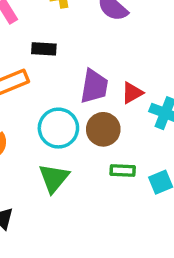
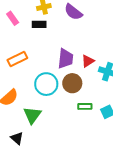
black rectangle: (44, 49) -> (39, 24), moved
green triangle: (54, 178) -> (32, 115), moved

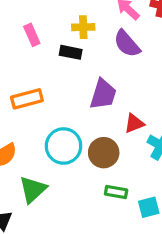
purple trapezoid: (66, 59) -> (103, 94), moved

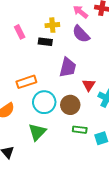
orange rectangle: (27, 99) -> (26, 82), moved
red triangle: (134, 123) -> (89, 85), turned -32
green triangle: (33, 189) -> (37, 132), moved

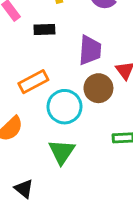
black rectangle: (45, 42) -> (44, 30), moved
brown circle: (70, 105) -> (98, 88), moved

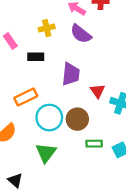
brown circle: (98, 88) -> (77, 119), moved

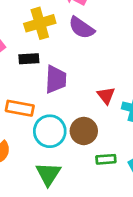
yellow cross: (47, 28) -> (40, 23), size x1.5
purple trapezoid: (71, 74) -> (56, 79), moved
orange rectangle: (26, 97) -> (20, 108), turned 40

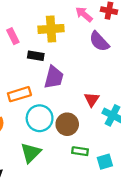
purple semicircle: (82, 28) -> (99, 41), moved
orange rectangle: (20, 108) -> (19, 94), turned -40

